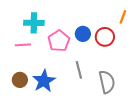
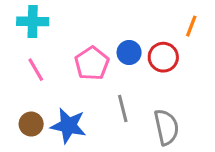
cyan cross: (34, 23) -> (33, 21), moved
pink line: (23, 45) -> (36, 70), turned 63
blue star: (44, 81) -> (68, 126), turned -30

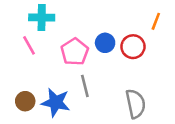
cyan cross: (33, 21) -> (42, 17), moved
pink line: (36, 70) -> (29, 45), moved
gray line: (123, 108) -> (85, 86), moved

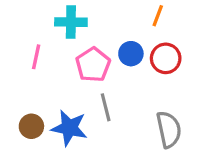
cyan cross: (42, 17) -> (71, 22), moved
orange line: (156, 21) -> (158, 16), moved
pink line: (29, 45) -> (36, 57), turned 42

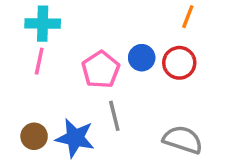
orange line: (158, 16) -> (188, 17), moved
cyan cross: (71, 22) -> (43, 24), moved
gray semicircle: (169, 129) -> (183, 140), turned -60

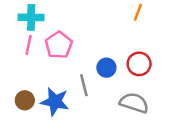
blue circle: (142, 58) -> (106, 68), moved
red circle: (179, 63) -> (139, 64), moved
pink pentagon: (101, 70) -> (59, 45), moved

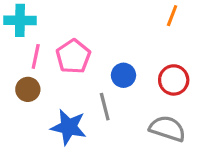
cyan cross: (31, 17) -> (20, 20), moved
blue circle: (106, 68) -> (123, 75), moved
brown circle: (25, 100) -> (28, 89), moved

